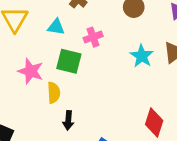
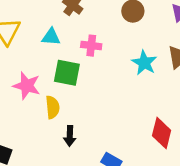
pink cross: (93, 37) -> (91, 46), turned 30

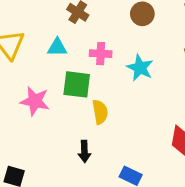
cyan star: (144, 63) -> (140, 68), moved
yellow semicircle: (53, 107) -> (100, 112), moved

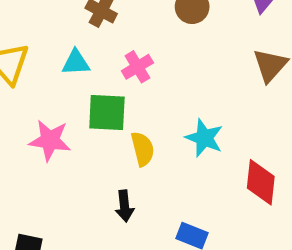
pink cross: (101, 54) -> (137, 67), turned -30
cyan star: (140, 68) -> (204, 138), moved

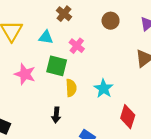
pink cross: (137, 67) -> (77, 46), turned -32

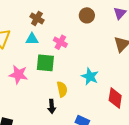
brown cross: (64, 14) -> (37, 18), moved
yellow semicircle: (71, 88) -> (62, 89), moved

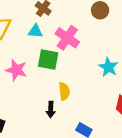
pink cross: (60, 42) -> (67, 38), size x1.5
cyan star: (90, 76) -> (108, 67), moved

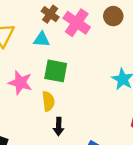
pink cross: (67, 38) -> (77, 23), moved
yellow semicircle: (64, 91) -> (48, 101), moved

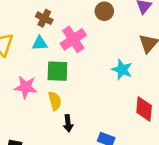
pink cross: (77, 23) -> (73, 39), moved, turned 30

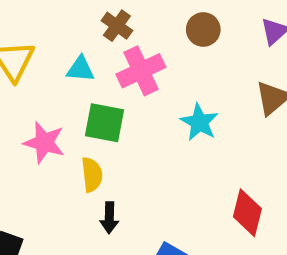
brown cross: (44, 18) -> (117, 26), moved
cyan star: (122, 70) -> (199, 122), moved

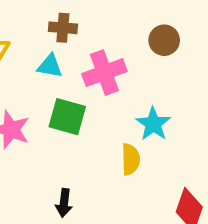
brown cross: (117, 26) -> (63, 28), moved, turned -36
yellow semicircle: (92, 175) -> (131, 159), moved

